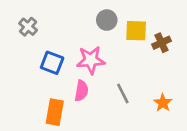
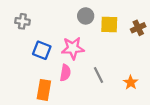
gray cross: (28, 27) -> (22, 21), turned -32
brown cross: (162, 43) -> (138, 28), moved

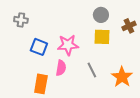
gray circle: (86, 16) -> (101, 15), moved
yellow square: (109, 25) -> (102, 37), moved
orange star: (131, 82) -> (122, 77), size x1.5

